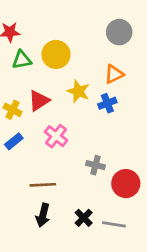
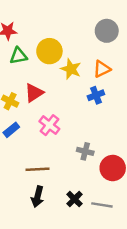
yellow star: (78, 91) -> (71, 69), moved

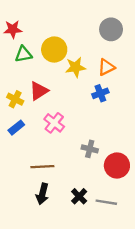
yellow star: (71, 69) -> (76, 67), turned -30

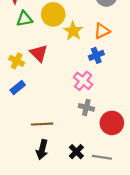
yellow star: (76, 67) -> (73, 31), turned -30
red triangle: (39, 91) -> (39, 53), turned -42
pink cross: (54, 123) -> (83, 81), moved

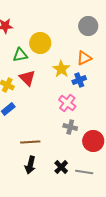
green triangle: (24, 19) -> (20, 55), moved
yellow star: (73, 31) -> (61, 69), moved

